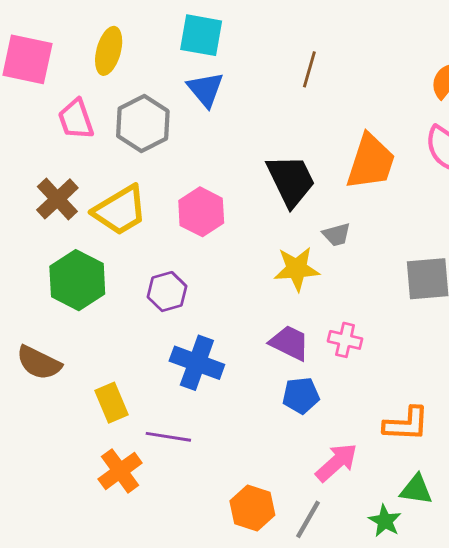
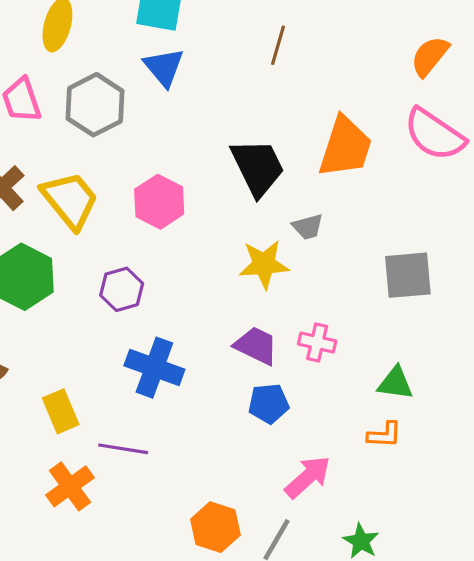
yellow trapezoid: (120, 210) -> (70, 200), turned -98
orange L-shape: (406, 424) -> (384, 435), size x0.7
green triangle: (416, 489) -> (395, 383), moved

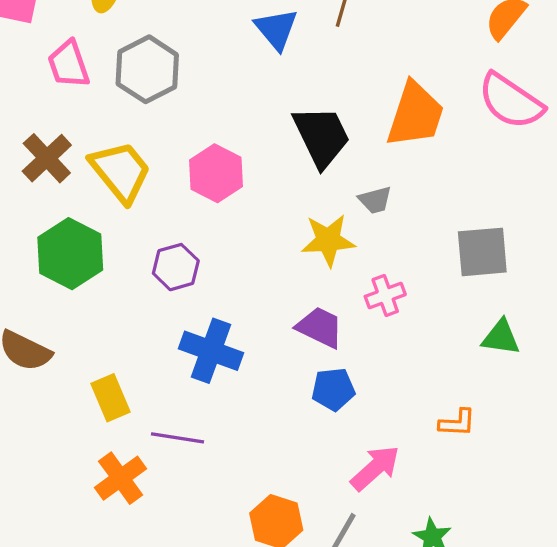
blue triangle: (164, 67) -> (276, 29), moved
pink cross: (317, 342) -> (385, 295), moved, turned -33
green triangle: (395, 383) -> (501, 337), moved

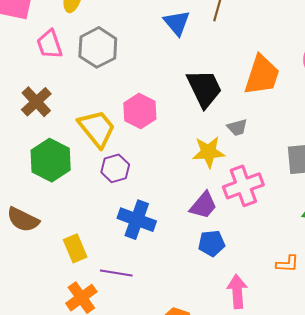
yellow trapezoid: (121, 172) -> (97, 128), moved
pink cross: (385, 295) -> (243, 186), size x1.6
purple trapezoid: (320, 327) -> (203, 205), turned 104
pink arrow: (375, 468) -> (237, 291), turned -52

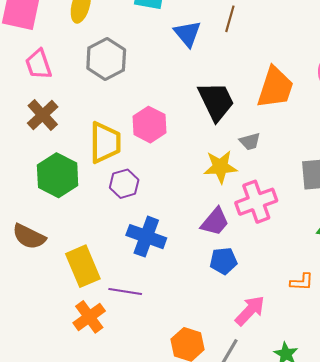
pink trapezoid: (50, 44) -> (38, 64), moved
yellow trapezoid: (97, 128) -> (105, 142), turned 39
yellow rectangle: (75, 248) -> (83, 266), size x1.4
pink arrow: (237, 291) -> (250, 311), turned 48

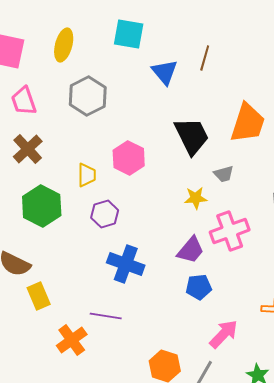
yellow trapezoid: (105, 142) -> (87, 175), size x0.6
yellow star: (220, 167) -> (196, 198), size x0.7
yellow rectangle: (83, 266) -> (39, 296), moved, size x0.7

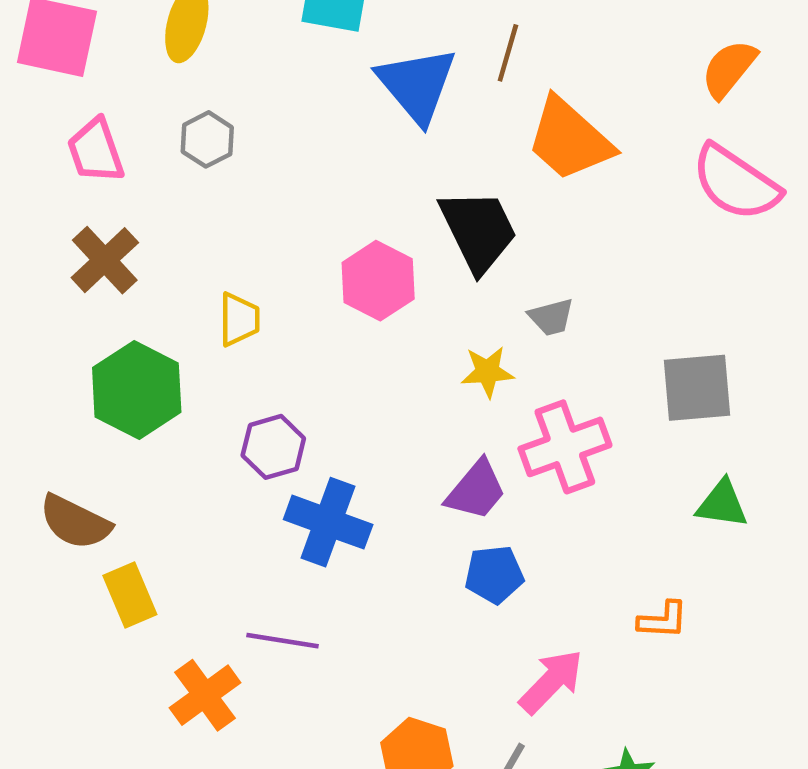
blue triangle: (165, 72) -> (417, 85), size x1.4
gray hexagon: (88, 96) -> (207, 139), moved, size x0.6
orange trapezoid: (248, 123) -> (569, 139), moved, turned 114
pink hexagon: (129, 158) -> (378, 281), moved
purple hexagon: (105, 214) -> (273, 447), moved

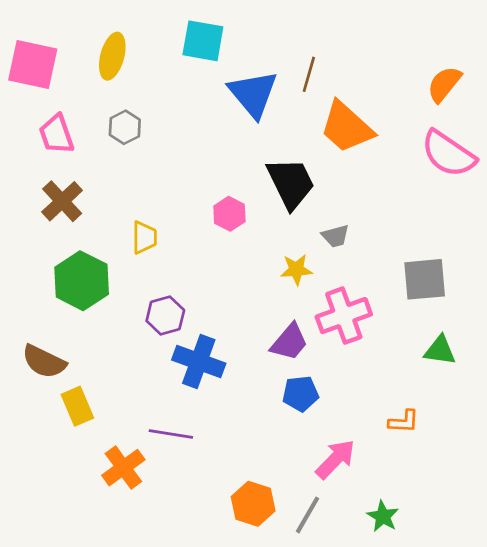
pink hexagon: (378, 281) -> (229, 214), size x0.7

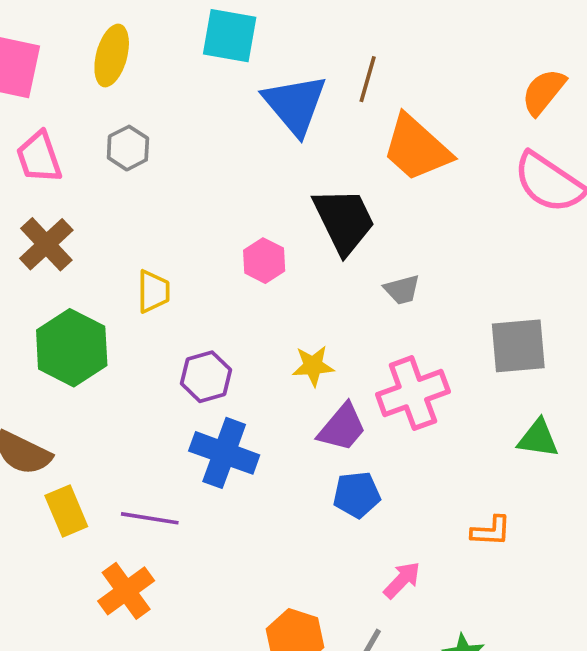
yellow star: (296, 270) -> (313, 366), moved
purple hexagon: (165, 316) -> (206, 377), moved
purple line: (171, 434) -> (150, 518), moved
pink arrow: (335, 459) -> (402, 580), size x0.7

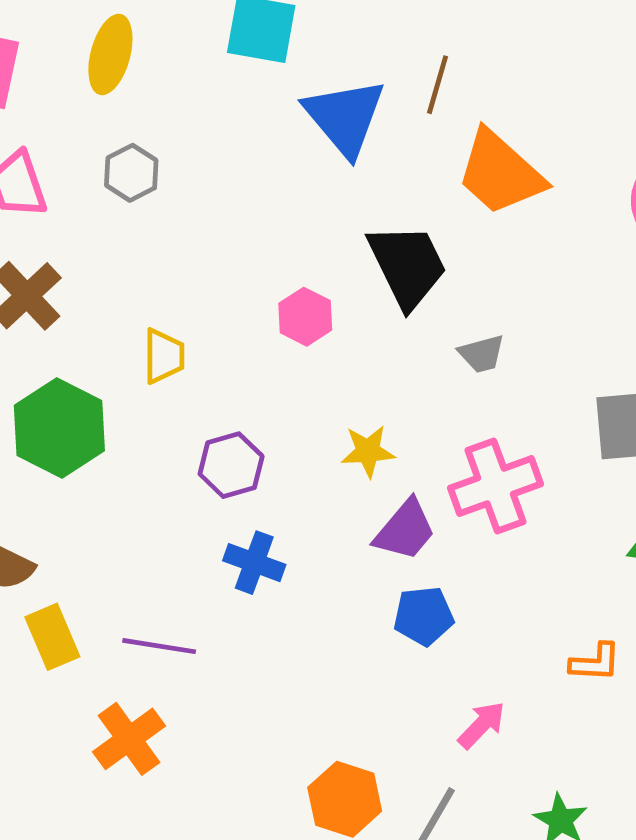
blue cross: (224, 453) -> (254, 563), size x0.7

